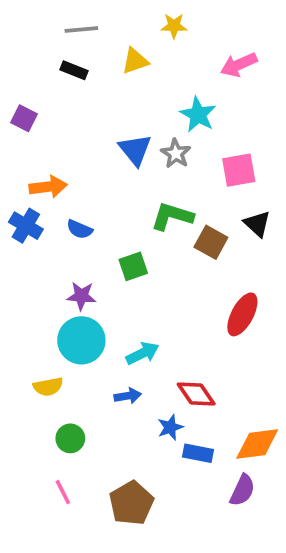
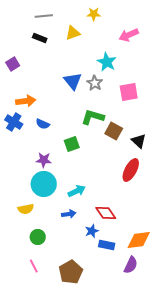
purple square: (24, 118) -> (13, 64), turned 32
black triangle: (257, 224) -> (139, 141), moved

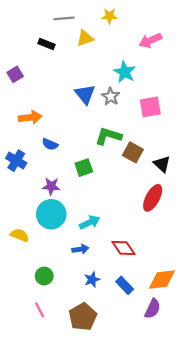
gray line: (44, 16) -> (64, 18), moved
blue cross: (14, 122) -> (16, 161), moved
yellow semicircle: (26, 209) -> (20, 235), moved, turned -147
blue star: (92, 231) -> (92, 280), moved
blue rectangle: (107, 245) -> (125, 285), turned 35

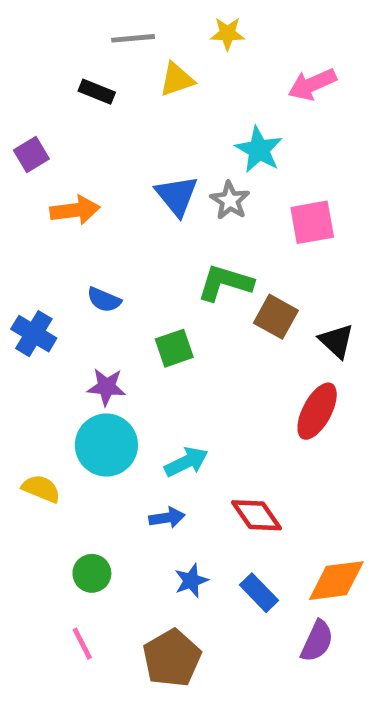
orange arrow: (30, 117) -> (75, 210), moved

